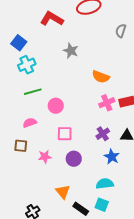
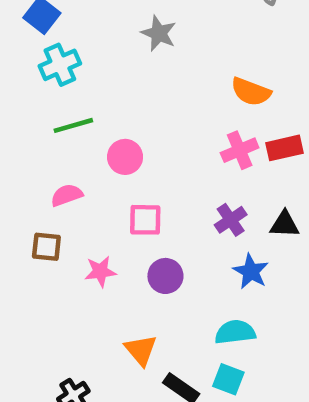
orange semicircle: (101, 77) -> (251, 92), moved

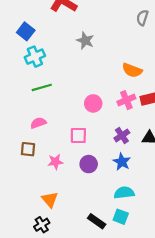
pink circle: (125, 157) -> (93, 103), moved
blue star: (251, 271) -> (122, 162), moved
orange triangle: (141, 350) -> (50, 200), moved

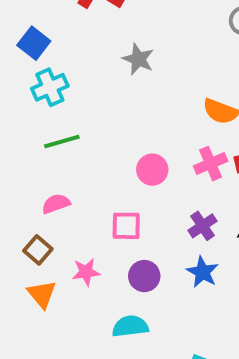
brown square: (28, 149) -> (38, 250), turned 35
cyan semicircle: (124, 193) -> (130, 326), moved
orange triangle: (50, 200) -> (42, 294), moved

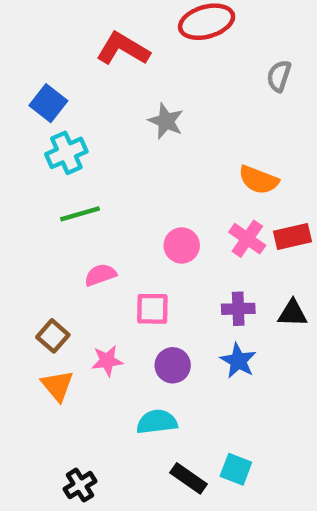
pink cross: (211, 164) -> (247, 239), turned -32
pink semicircle: (56, 204) -> (100, 275), moved
purple cross: (203, 226) -> (238, 309), turned 32

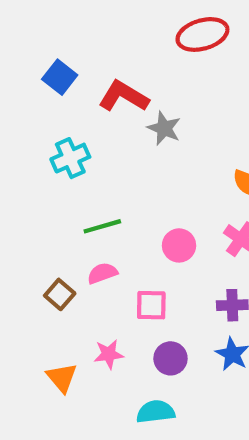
red L-shape: (123, 49) -> (124, 96), moved
blue square: (48, 103) -> (60, 77), moved
green line: (80, 214) -> (102, 226), moved
brown square: (53, 336) -> (60, 294), moved

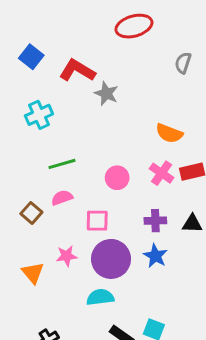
purple circle: (170, 358) -> (111, 259), size x1.6

